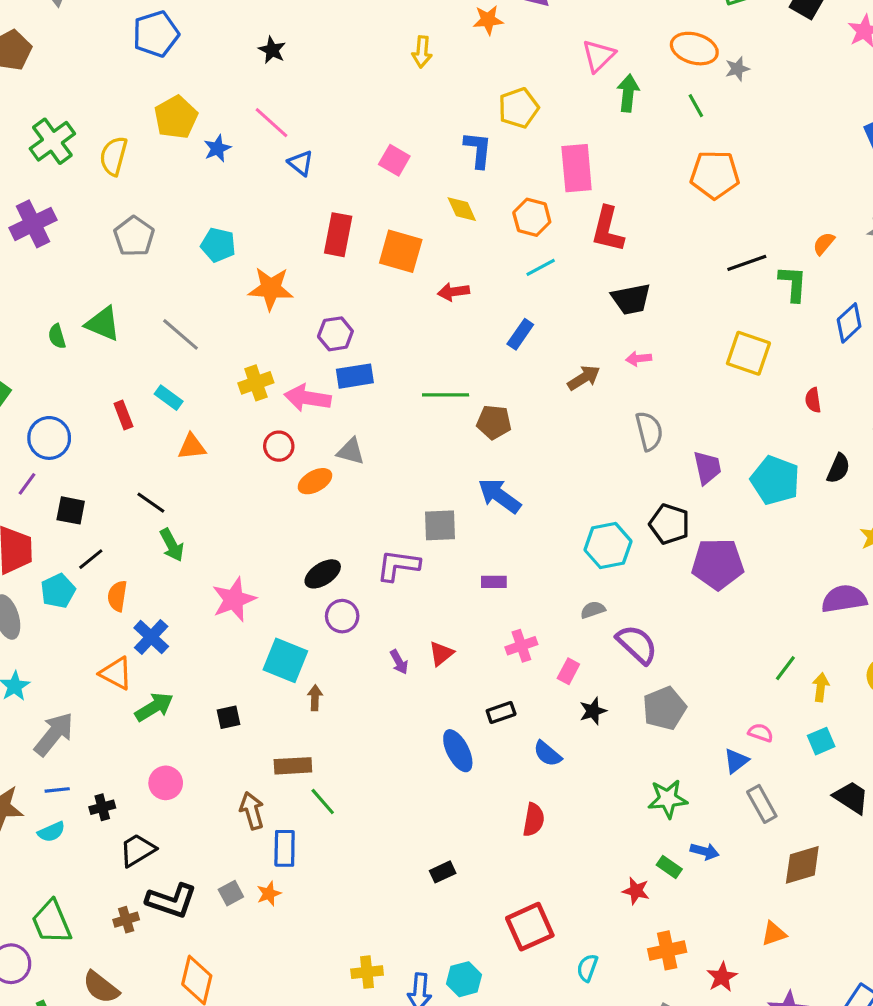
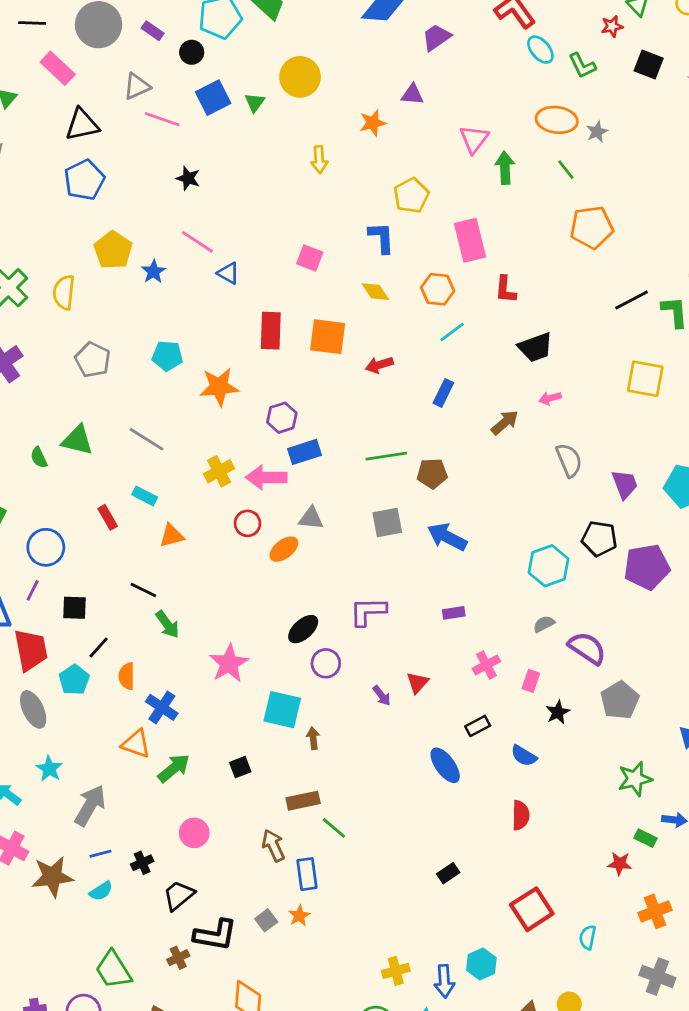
red L-shape: (608, 229) -> (505, 290), size x0.7
gray square: (440, 525) -> (387, 523), moved

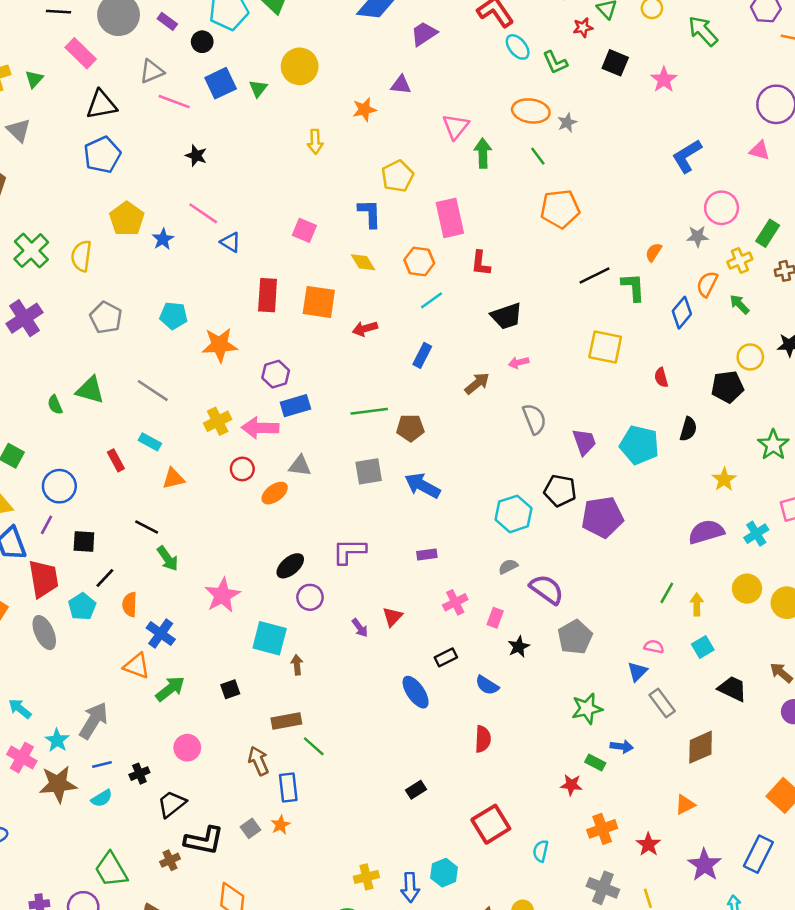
cyan star: (49, 769) -> (57, 740), moved

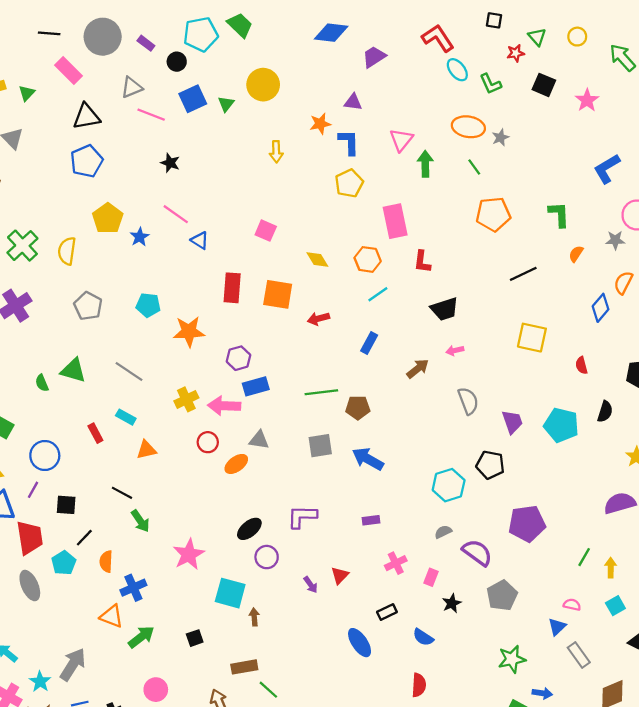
blue L-shape: (370, 213) -> (349, 142), moved
green L-shape: (633, 287) -> (559, 214), moved
purple pentagon: (602, 517) -> (527, 524), moved
blue cross: (161, 634) -> (133, 588), turned 30

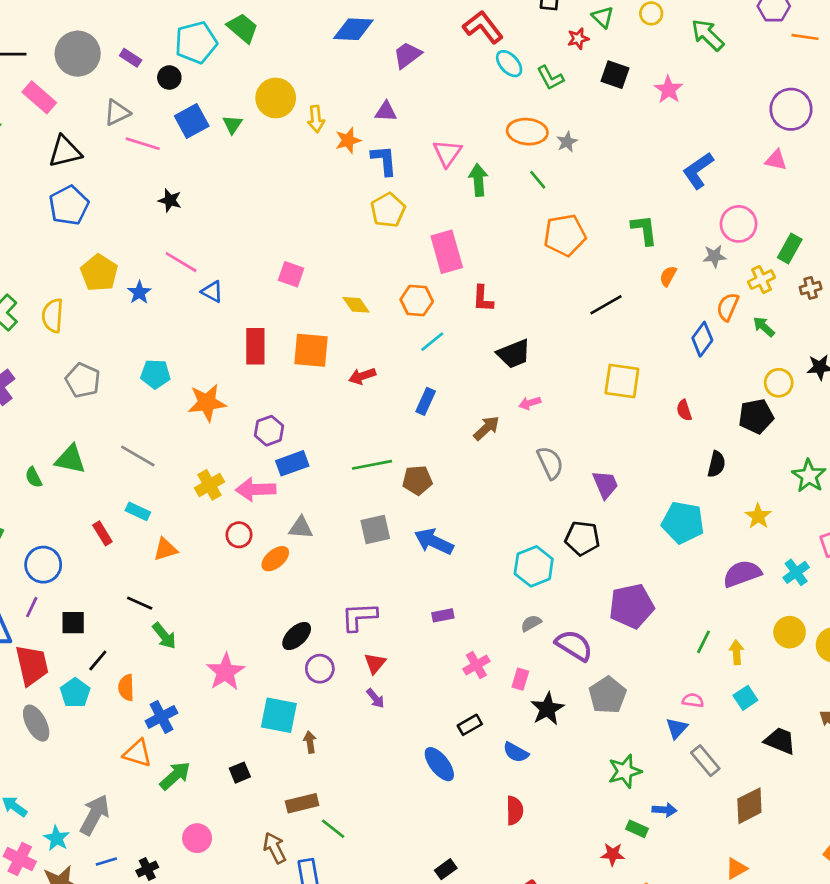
yellow arrow: (276, 152) -> (316, 119), moved
cyan pentagon: (561, 425) -> (683, 523), moved
red triangle: (340, 575) -> (375, 663), moved
black star: (452, 603) -> (547, 709), size x1.4

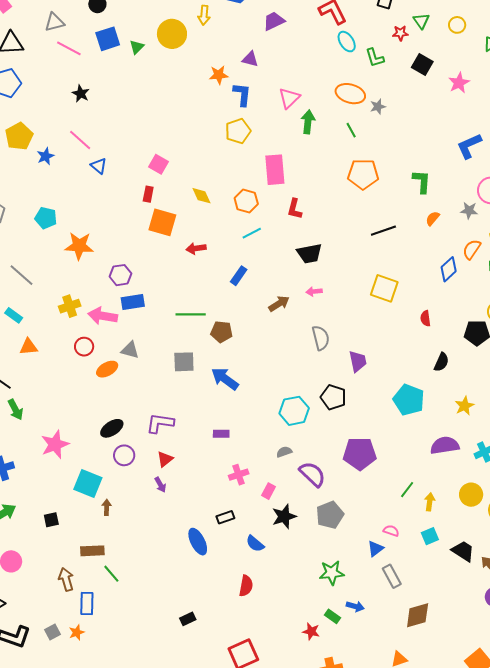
yellow arrow: (316, 119) -> (204, 15), moved
red rectangle: (255, 346) -> (148, 194), moved, size x0.6
black trapezoid: (780, 741) -> (463, 551), moved

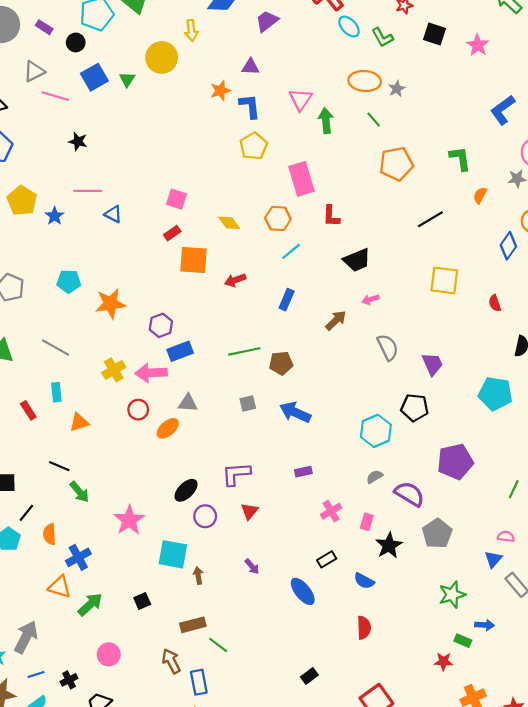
pink line: (80, 140) -> (88, 191), turned -30
red rectangle: (148, 194) -> (172, 233), turned 56
cyan rectangle: (14, 315) -> (56, 392), turned 60
gray square: (184, 362) -> (248, 403), size x0.7
purple arrow: (160, 485) -> (252, 566), moved

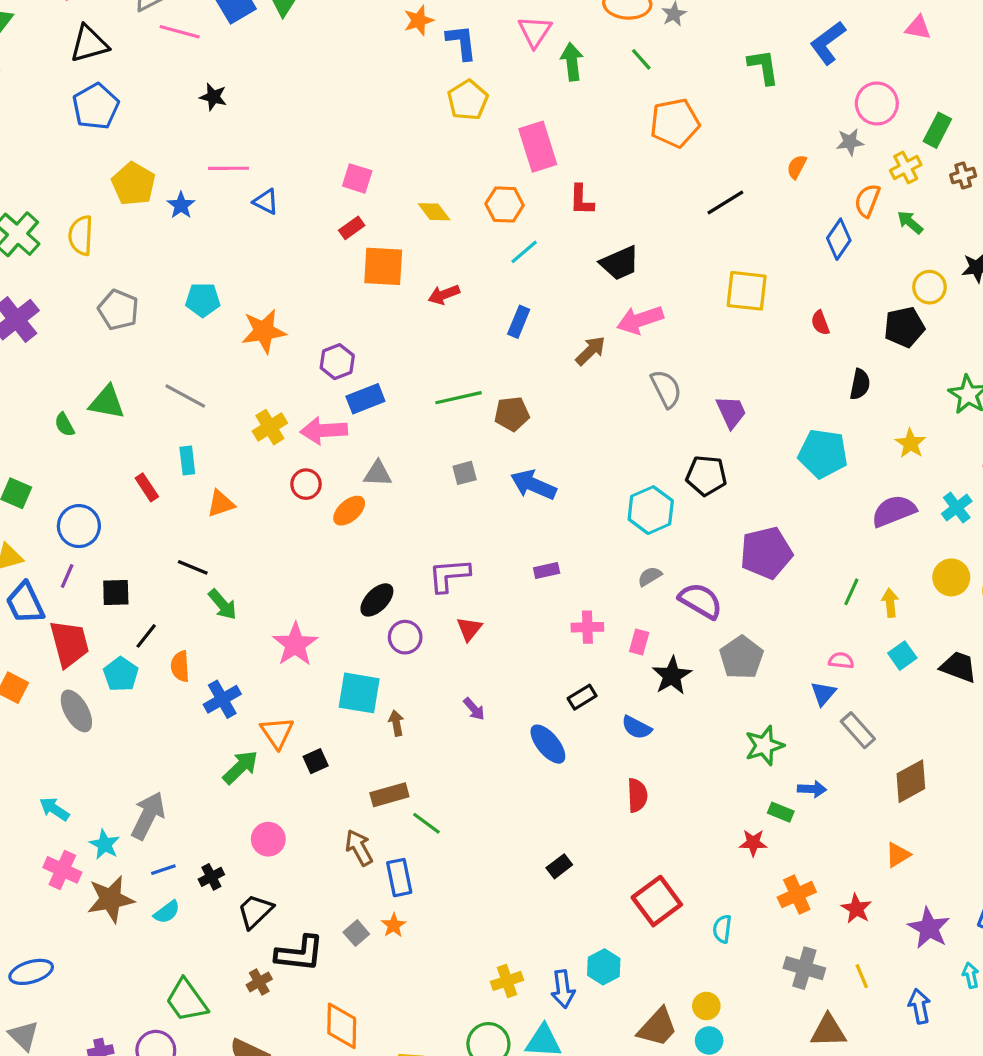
green L-shape: (460, 159) -> (763, 67), moved
pink arrow: (370, 299) -> (640, 320), size x1.8
pink cross: (331, 511) -> (587, 627), turned 30
orange triangle: (60, 587) -> (277, 733), moved, turned 40

